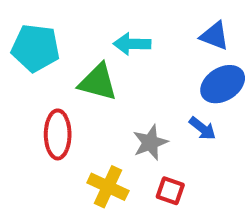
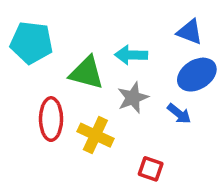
cyan arrow: (132, 44) -> (131, 55), moved
gray star: (150, 142) -> (133, 98), moved
yellow cross: (108, 187) -> (95, 135), moved

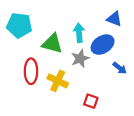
cyan arrow: (131, 55) -> (79, 33), turned 84
blue ellipse: (197, 75) -> (103, 45), moved
blue arrow: (179, 114) -> (120, 68), moved

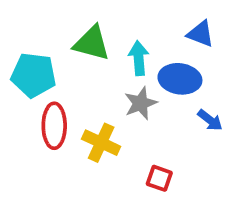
cyan pentagon: (19, 25) -> (34, 75), moved
green triangle: (52, 43) -> (92, 43), moved
blue ellipse: (103, 45) -> (180, 79), turned 40

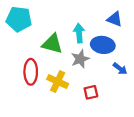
green triangle: (92, 43) -> (52, 44), moved
cyan pentagon: (34, 75) -> (19, 19), moved
red square: (159, 178) -> (91, 92), moved, turned -32

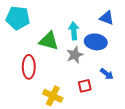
blue arrow: (120, 69) -> (107, 74), moved
yellow cross: (58, 82) -> (53, 96), moved

